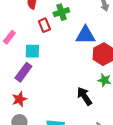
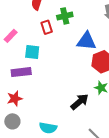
purple rectangle: (23, 72) -> (21, 72), turned 42
black arrow: (84, 96) -> (80, 102), turned 78

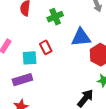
red rectangle: (47, 27) -> (46, 47), moved

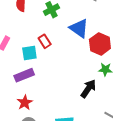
blue triangle: (81, 37) -> (79, 28), turned 45

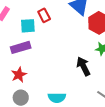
black arrow: (88, 89) -> (83, 66), turned -66

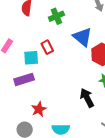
red star: (19, 75) -> (39, 109), moved

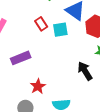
cyan square: (31, 58) -> (60, 30), moved

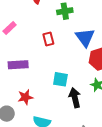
cyan square: (60, 30) -> (60, 79), moved

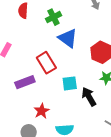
blue triangle: (85, 38) -> (68, 38), moved
red rectangle: (48, 39) -> (46, 63), moved, size x1.5

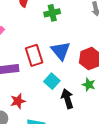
blue triangle: (68, 38) -> (61, 51), moved
cyan square: (70, 83) -> (52, 81), turned 35

